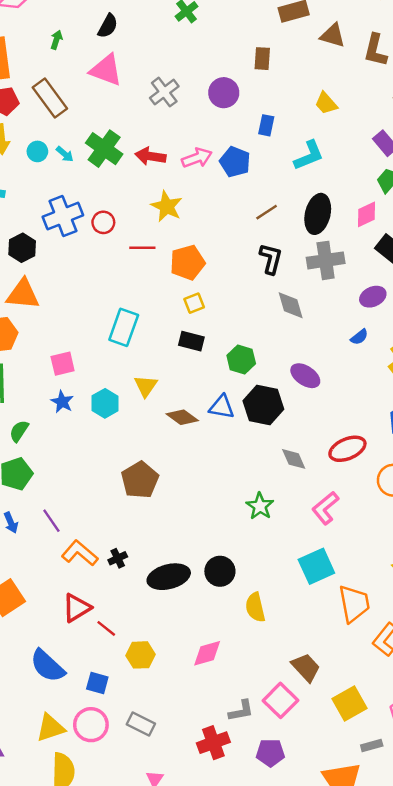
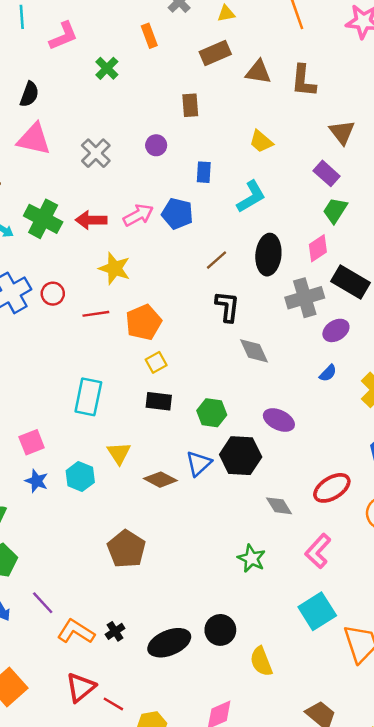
purple circle: (224, 93) -> (156, 145), size x0.7
gray cross: (326, 260) -> (305, 298), moved
blue triangle: (222, 407) -> (199, 464), turned -44

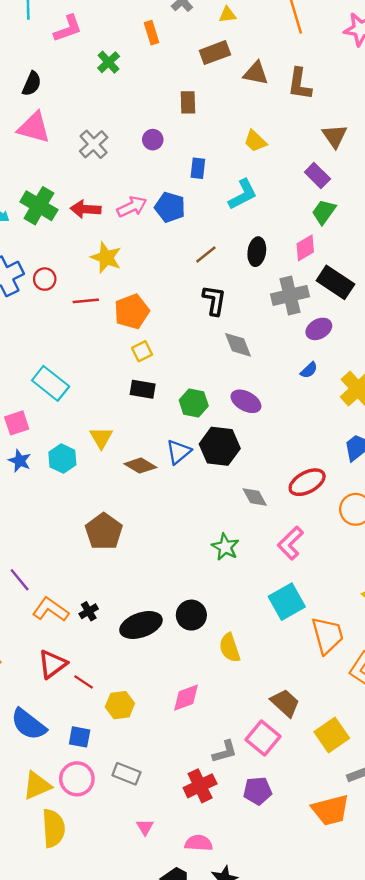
black ellipse: (268, 255) -> (257, 252), size x0.7
cyan rectangle: (88, 397) -> (51, 383), moved, turned -66
purple ellipse: (279, 420) -> (246, 401), moved

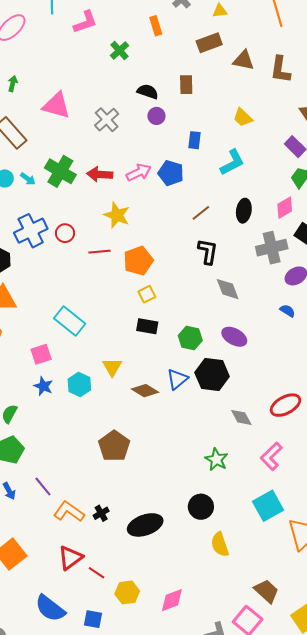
black semicircle: (32, 84) -> (148, 92), moved, turned -95
blue semicircle: (309, 370) -> (287, 311), turned -105
black circle: (191, 615) -> (201, 507), moved
pink diamond: (186, 698) -> (172, 600), moved

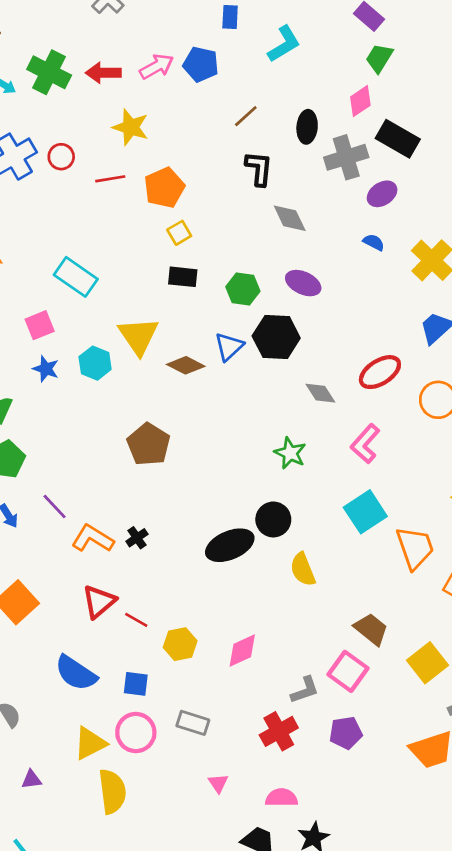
black ellipse: (244, 211) -> (307, 127), moved
yellow triangle: (112, 367) -> (138, 336), size x1.5
black ellipse: (145, 525) -> (230, 545), moved

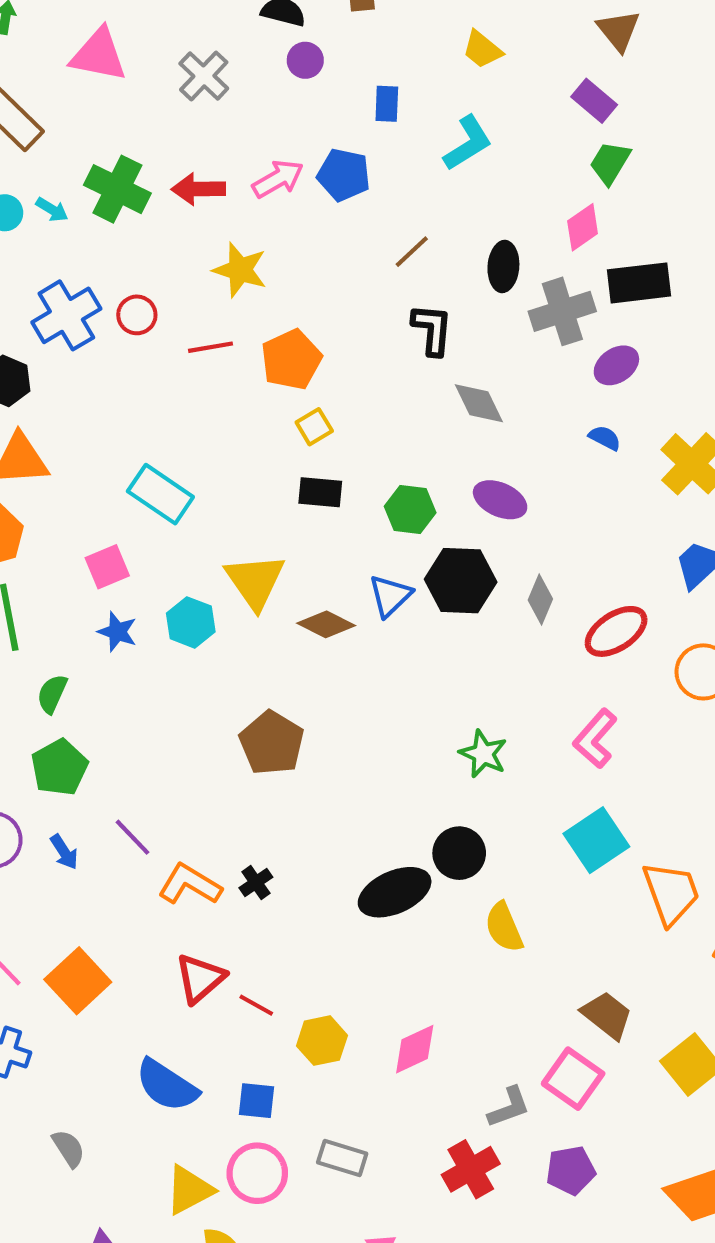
black rectangle: (398, 139) -> (639, 283), turned -36
gray diamond: (320, 393) -> (540, 599), moved, turned 56

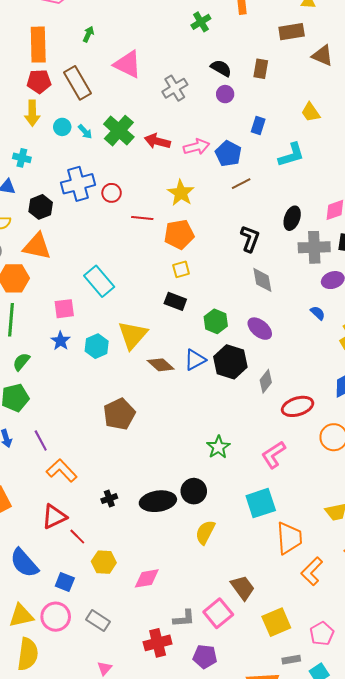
brown line: (412, 252) -> (241, 184), moved
yellow star: (240, 270) -> (181, 193), moved
black cross: (256, 883) -> (109, 499), moved
yellow semicircle: (504, 927) -> (205, 532), turned 35

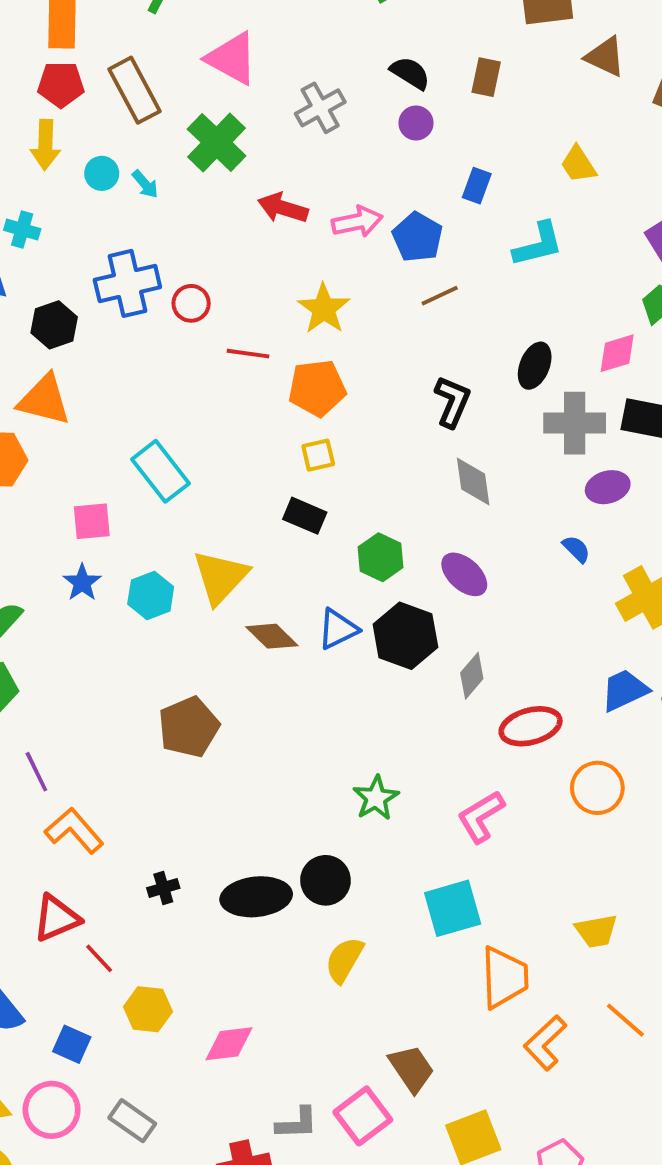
green cross: (119, 131) -> (217, 142), moved

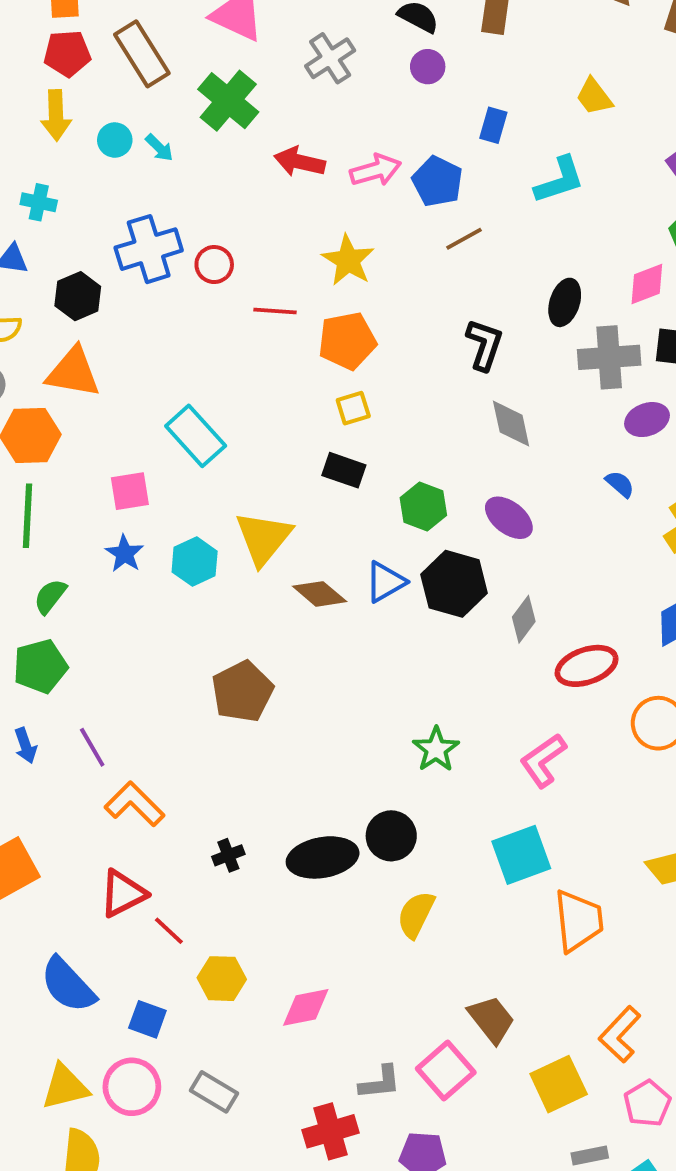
orange L-shape: (545, 1043) -> (620, 1034), moved

